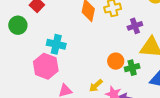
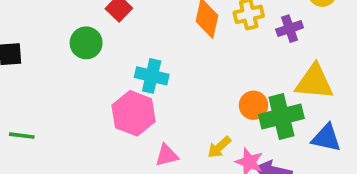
purple cross: (135, 26) -> (290, 29), moved
green cross: (132, 68) -> (281, 117), size x1.6

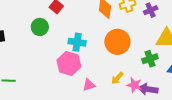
orange circle: (253, 105) -> (117, 42), moved, size x1.6
green cross: (281, 117) -> (150, 59), size x0.7

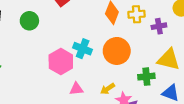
green circle: (40, 27) -> (29, 21), moved
cyan cross: (77, 42) -> (83, 49), moved

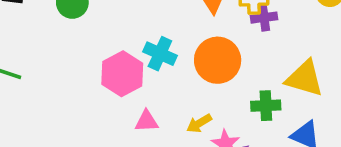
purple cross: (159, 26) -> (264, 18), moved

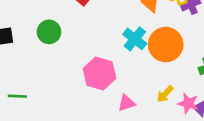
cyan cross: (160, 54) -> (135, 39), moved, turned 30

